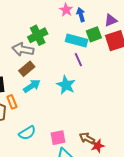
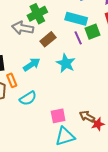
green square: (94, 34) -> (92, 32), moved
brown rectangle: (27, 69) -> (48, 39), moved
cyan semicircle: (27, 133) -> (28, 98), moved

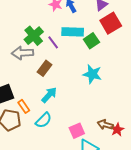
purple line: (78, 38) -> (53, 42), moved
brown rectangle: (48, 39) -> (44, 68), moved
cyan star: (66, 63) -> (92, 74), moved
cyan arrow: (32, 64) -> (49, 95), moved

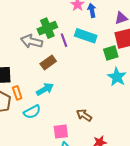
green square: (91, 41) -> (111, 53), moved
cyan star: (92, 74) -> (117, 77), moved
brown arrow: (105, 125) -> (84, 115), moved

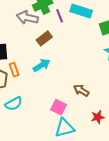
cyan semicircle: (32, 112) -> (14, 104), moved
pink square: (61, 131) -> (58, 107), turned 35

